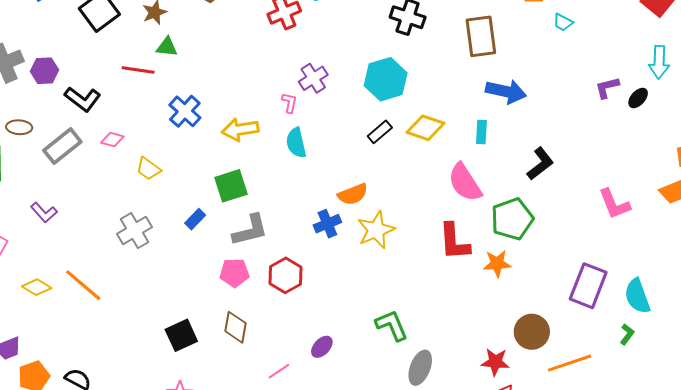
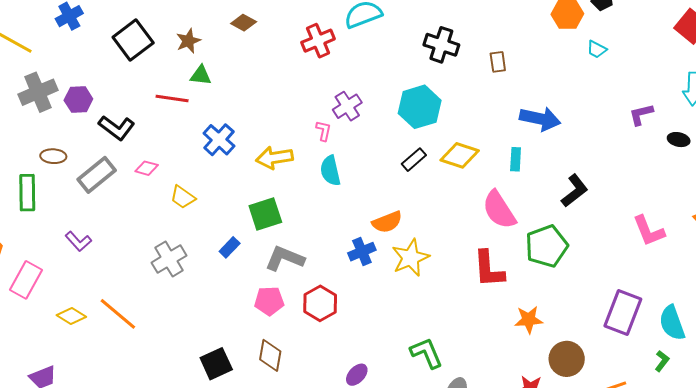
brown rectangle: (481, 36) -> (498, 62), moved, size x0.5
black ellipse: (638, 98) -> (679, 140), moved, turned 60
gray L-shape: (250, 230) -> (285, 258), turned -144
orange star: (497, 264) -> (529, 320), moved

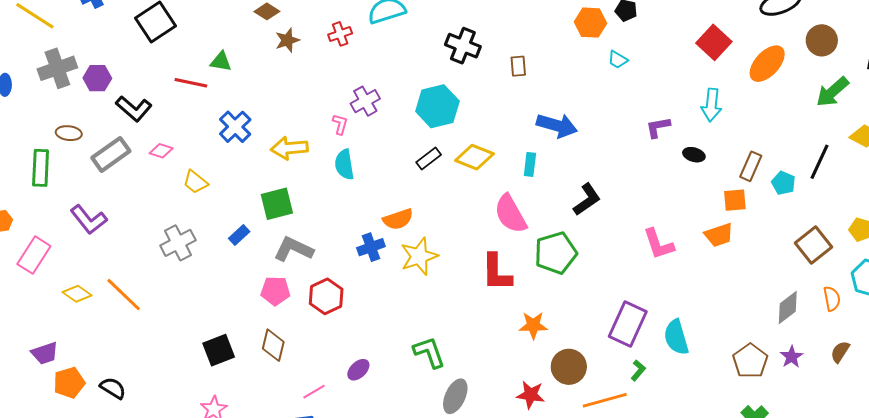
brown star: (188, 41) -> (287, 40), moved
red cross: (318, 41) -> (340, 34), size x0.7
purple L-shape: (78, 241) -> (89, 220), size x1.4
green L-shape: (662, 361) -> (638, 370), moved

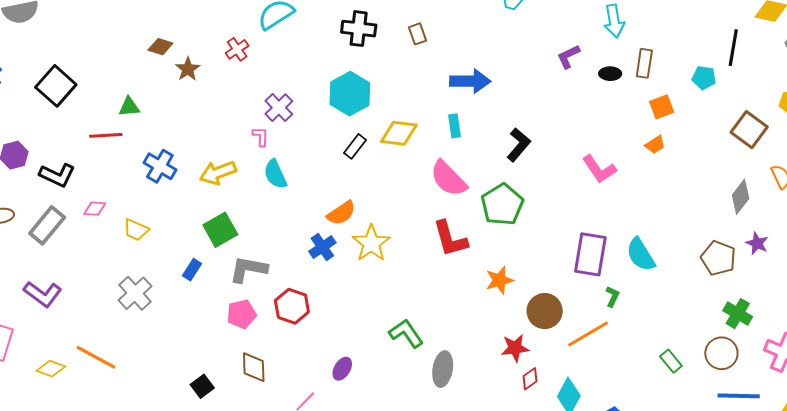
brown rectangle: (751, 166) -> (644, 63), moved
orange trapezoid: (719, 235) -> (655, 145), size x0.7
black square: (219, 350) -> (202, 386), size x0.7

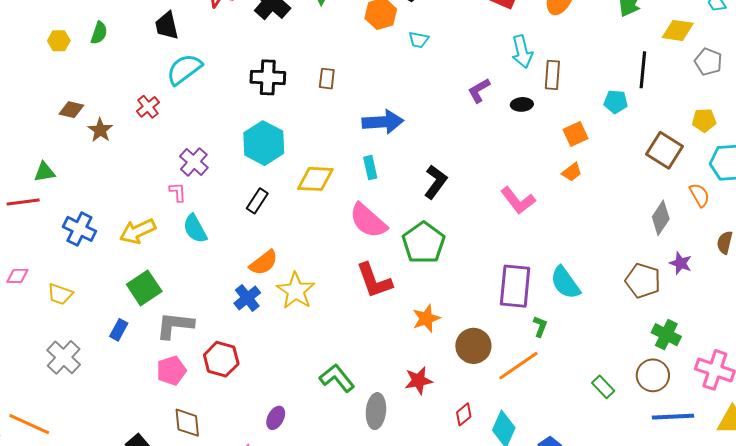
brown rectangle: (417, 34) -> (327, 79), turned 30
brown rectangle: (644, 63) -> (552, 75), moved
black rectangle: (355, 146) -> (257, 201), moved
red star: (515, 348) -> (418, 381), moved

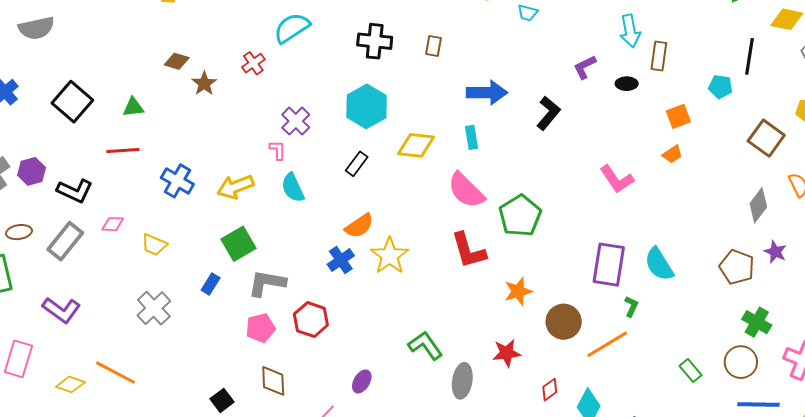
green triangle: (44, 172) -> (133, 107), moved
black L-shape: (436, 182) -> (548, 113), moved

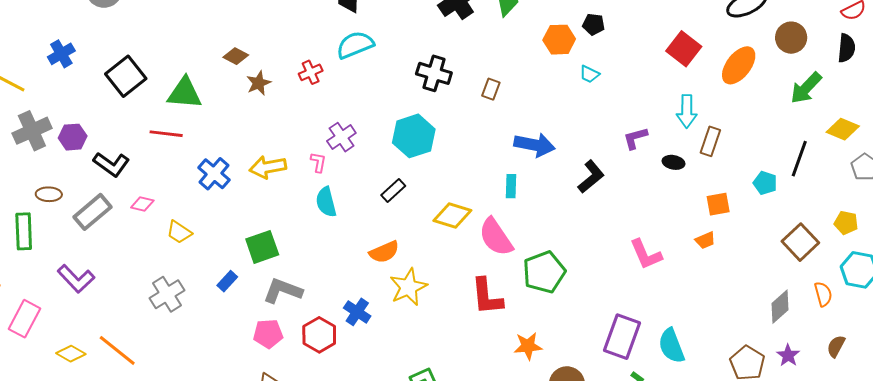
green triangle: (133, 107) -> (185, 93), size x1.6
yellow diamond: (416, 145) -> (452, 215), moved
yellow arrow: (235, 187) -> (268, 167), moved
blue cross: (341, 260) -> (357, 312), moved, turned -32

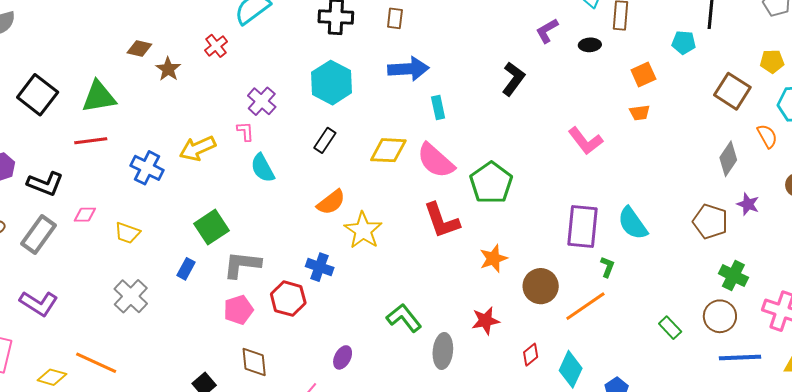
blue arrow: (534, 145) -> (408, 69), moved
orange trapezoid: (705, 240) -> (640, 113), turned 30

